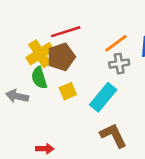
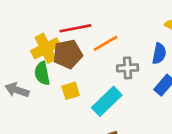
orange line: (116, 43) -> (105, 43), moved

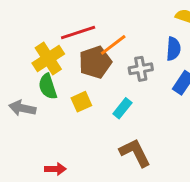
brown pentagon: (68, 54) -> (95, 62), moved
cyan rectangle: (107, 101) -> (122, 108), size x0.6

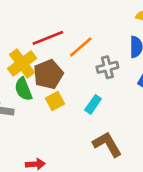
brown pentagon: (95, 62) -> (48, 74), moved

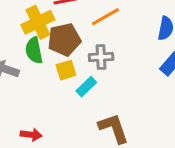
gray cross: (107, 67) -> (101, 57), moved
cyan rectangle: (93, 104) -> (86, 87), moved

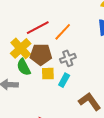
brown pentagon: (64, 40) -> (41, 54), turned 30
yellow square: (66, 70) -> (48, 74), turned 32

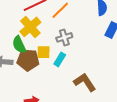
yellow cross: (21, 48) -> (30, 27), moved
brown pentagon: (41, 54) -> (28, 60), moved

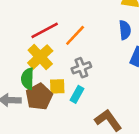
green semicircle: (19, 45) -> (28, 79), turned 30
brown pentagon: (28, 60) -> (39, 97), turned -30

